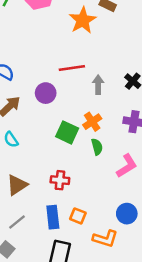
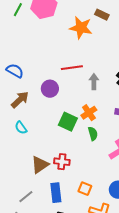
orange star: (83, 20) -> (81, 28), turned -30
brown triangle: (17, 185) -> (40, 165), moved
orange square: (78, 216) -> (85, 189), moved

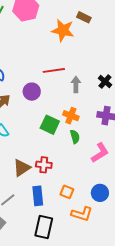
orange cross: (89, 113) -> (71, 116), turned -35

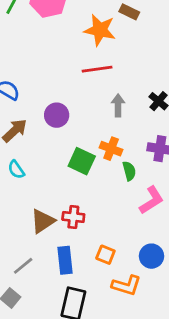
red line: (54, 70) -> (97, 69), moved
green semicircle: (75, 137) -> (129, 171), moved

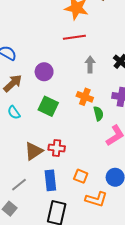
green square: (82, 161) -> (48, 106), moved

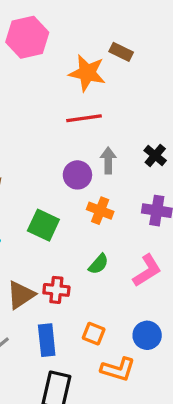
purple circle: (44, 72) -> (77, 175), moved
green semicircle: (98, 114) -> (99, 264), moved, turned 56

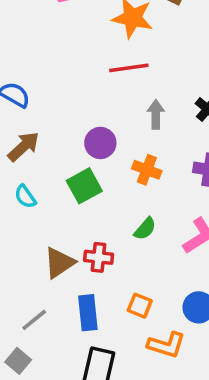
purple circle: (77, 175) -> (100, 143), moved
green square: (43, 225) -> (84, 186), turned 36

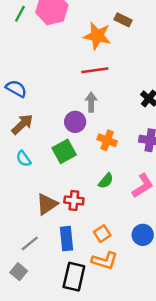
gray arrow: (156, 114) -> (91, 102), moved
orange square: (140, 306) -> (102, 234), turned 35
orange L-shape: (166, 345) -> (105, 261), moved

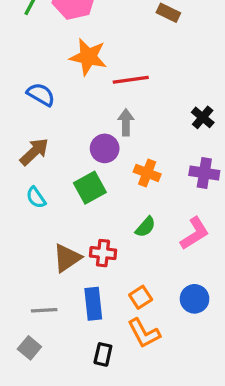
orange star: (97, 36) -> (88, 57), moved
blue semicircle: (16, 89) -> (41, 94), moved
gray line: (30, 243) -> (44, 310), turned 36
orange L-shape: (105, 261) -> (144, 333), turned 45
black rectangle: (74, 277) -> (103, 354), size x0.6

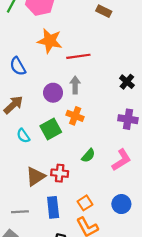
blue semicircle: (41, 94) -> (18, 66), turned -150
purple circle: (105, 148) -> (53, 93), moved
orange cross: (147, 173) -> (75, 116), moved
cyan semicircle: (36, 197) -> (23, 136), moved

